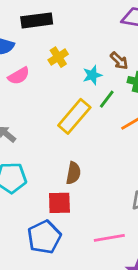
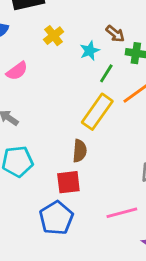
pink semicircle: (19, 76) -> (17, 71), moved
yellow rectangle: (74, 116) -> (97, 112), moved

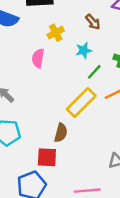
brown arrow: (115, 34) -> (93, 22), moved
pink semicircle: (17, 71) -> (38, 58), moved, turned 126

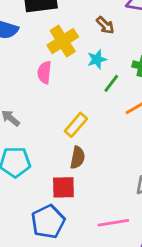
yellow cross: (56, 33) -> (63, 41), size x1.5
yellow rectangle: (81, 103) -> (76, 125), moved, size x0.7

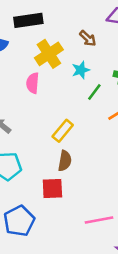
blue pentagon: (48, 222) -> (19, 221), moved

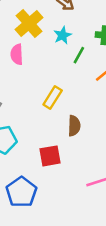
brown semicircle: (65, 161) -> (74, 126), moved

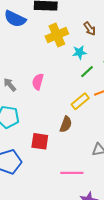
pink semicircle: (17, 54) -> (38, 82), moved
yellow rectangle: (53, 98) -> (80, 101), moved

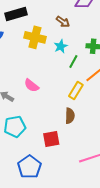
yellow cross: (57, 35) -> (35, 37), turned -35
pink semicircle: (38, 82) -> (32, 85), turned -49

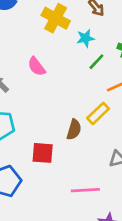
pink semicircle: (32, 85) -> (36, 67), moved
yellow rectangle: (76, 91) -> (98, 113), moved

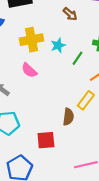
yellow cross: (56, 18) -> (31, 40), moved, turned -30
cyan star: (85, 38) -> (58, 45), moved

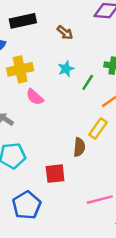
brown arrow: (70, 14) -> (65, 33), moved
yellow cross: (31, 40) -> (20, 69), moved

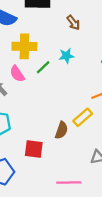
green line: (88, 82) -> (43, 67), moved
pink semicircle: (35, 97) -> (17, 74), moved

